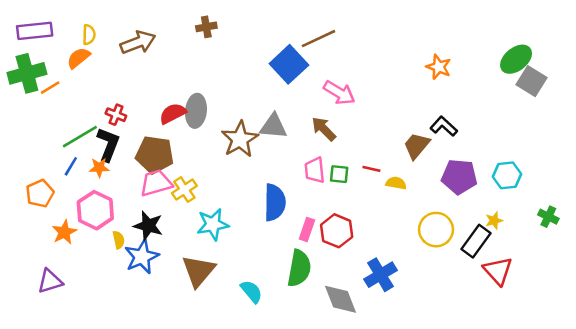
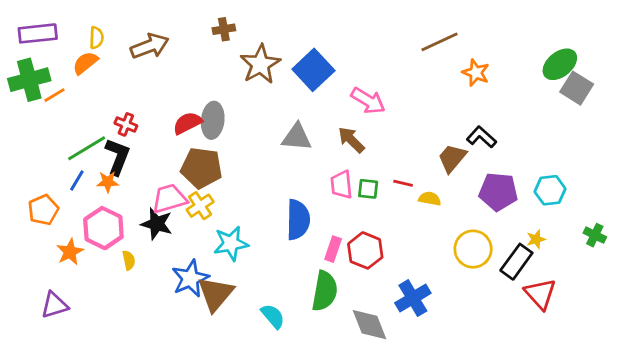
brown line: (319, 39) -> (439, 42), moved
brown star: (240, 139) -> (260, 64), moved
brown pentagon: (155, 155) -> (201, 168), moved
black star: (148, 226) -> (157, 224), moved
blue star: (142, 257) -> (190, 278), moved

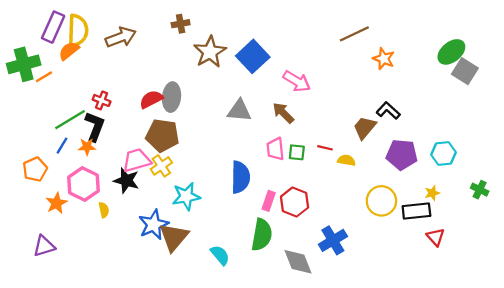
purple rectangle: (38, 33) -> (53, 27), moved, turned -60
yellow semicircle: (96, 38) -> (78, 30), size x1.8
black rectangle: (516, 262) -> (416, 211), turned 48
red triangle: (540, 294) -> (436, 237), size x0.7

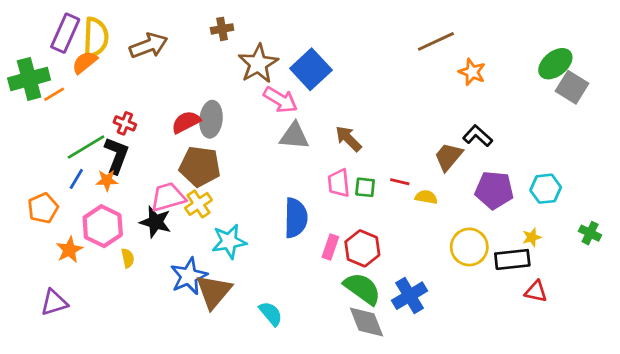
pink arrow: (297, 81) -> (280, 100), moved
green semicircle: (262, 235) -> (362, 289), moved, turned -64
red triangle: (436, 237) -> (536, 291), turned -36

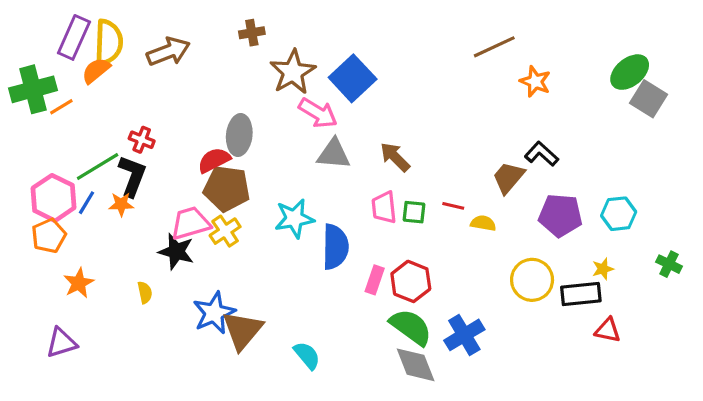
red semicircle: (186, 122) -> (214, 160), moved
pink hexagon: (103, 226) -> (53, 198), moved
cyan star: (229, 241) -> (294, 218), moved

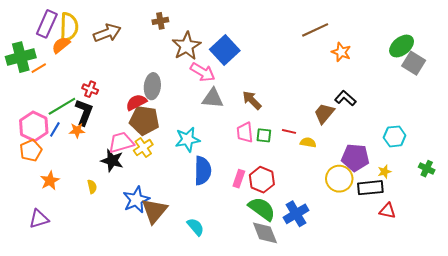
purple pentagon: (560, 215) -> (355, 158), moved
blue semicircle: (335, 247) -> (203, 171), moved

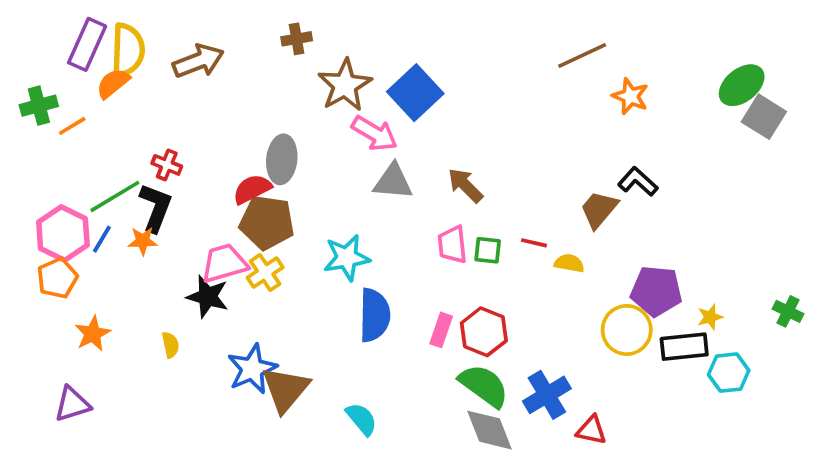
green cross: (21, 57) -> (39, 106), size x0.7
cyan hexagon: (395, 136) -> (729, 373), moved
red triangle: (387, 211) -> (591, 430), moved

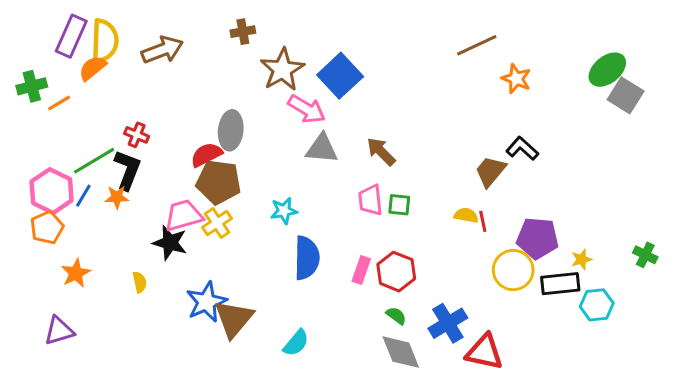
red line: (534, 243) -> (483, 221), moved, turned 65
cyan star: (347, 258) -> (284, 211), size x0.7
green semicircle: (484, 386) -> (396, 316), size x0.5
cyan semicircle: (362, 419) -> (296, 343), turned 80
red triangle: (591, 430) -> (484, 352), size x1.5

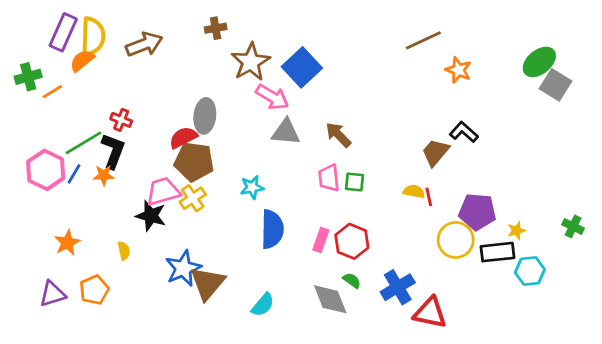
orange pentagon: (47, 228) -> (94, 290), moved
gray diamond: (401, 352) -> (330, 299), moved

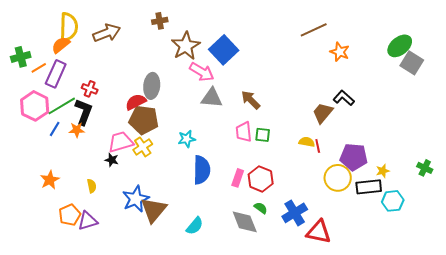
purple rectangle: (63, 32) -> (56, 74), moved
pink hexagon: (46, 170) -> (35, 106), moved
black star: (151, 216) -> (112, 160), size x0.6
purple triangle: (52, 294) -> (88, 221), moved

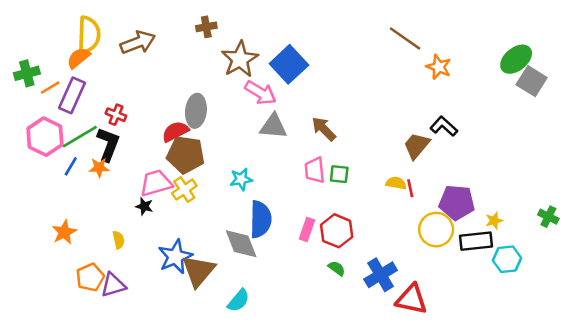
brown line: (314, 30) -> (405, 39), turned 60
gray diamond: (245, 222) -> (241, 244), moved
cyan semicircle: (195, 226) -> (239, 301), moved

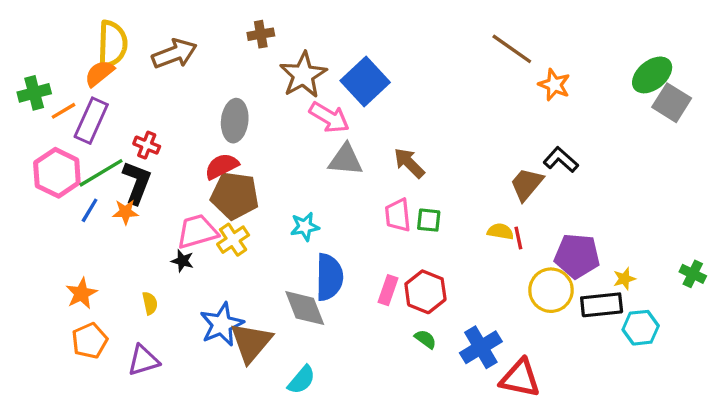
gray ellipse: (196, 111) -> (235, 121), moved
orange pentagon: (90, 277) -> (90, 341), moved

